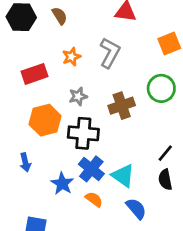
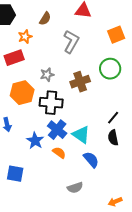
brown semicircle: (60, 16) -> (45, 19), moved, turned 64
orange star: (71, 57) -> (25, 37), moved

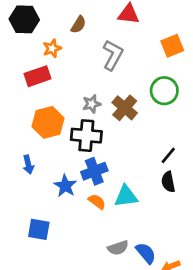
gray star: (47, 75) -> (92, 104), moved
brown cross: (80, 82) -> (125, 108), turned -30
blue cross: (57, 130) -> (94, 171), turned 30
cyan triangle: (81, 135) -> (126, 196), moved, turned -42
blue semicircle: (91, 160) -> (146, 253), moved

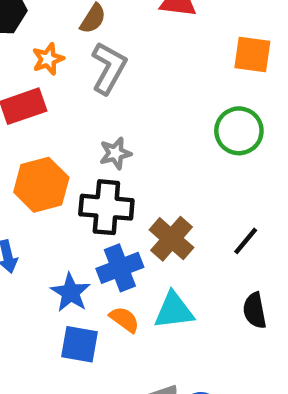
orange square: (172, 46) -> (252, 55), turned 30
gray L-shape: (113, 55) -> (109, 68), moved
brown cross: (125, 108) -> (172, 239), moved
black semicircle: (168, 182) -> (255, 311), moved
blue square: (39, 229) -> (79, 344), moved

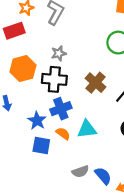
brown cross: (172, 239) -> (96, 83), moved

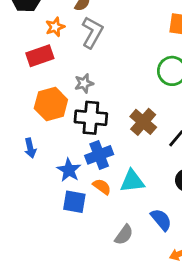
gray star: (59, 53) -> (84, 83), moved
gray semicircle: (80, 171) -> (124, 235), turned -35
blue semicircle: (103, 176) -> (161, 220), moved

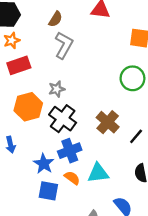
orange star: (55, 27) -> (12, 40), moved
black cross: (91, 118) -> (63, 119), turned 32

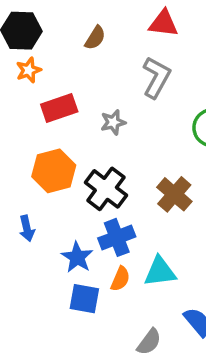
gray L-shape: (64, 45) -> (156, 77), moved
red rectangle: (19, 65) -> (59, 108), moved
gray star: (57, 89) -> (113, 122), moved
orange semicircle: (72, 178) -> (120, 279), turned 77

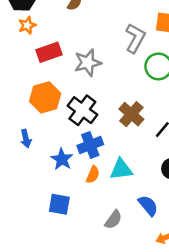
gray L-shape: (156, 77) -> (135, 38), moved
gray star: (113, 122) -> (88, 63), size x1.5
blue square: (84, 299) -> (59, 204), moved

